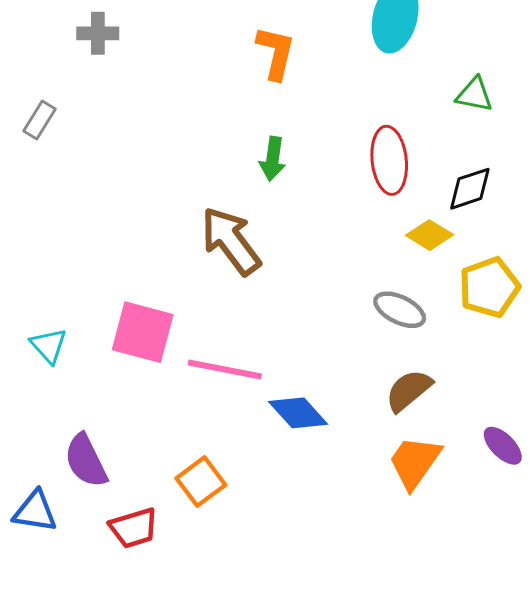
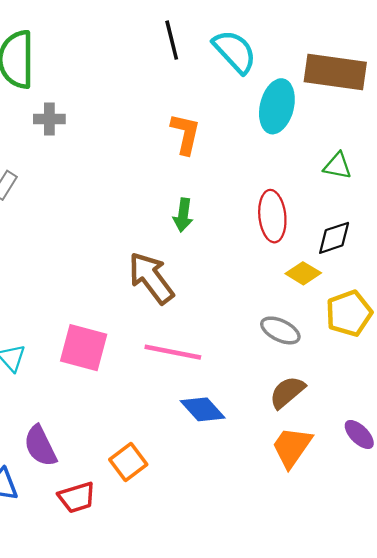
pink line: (225, 370) -> (173, 352), moved

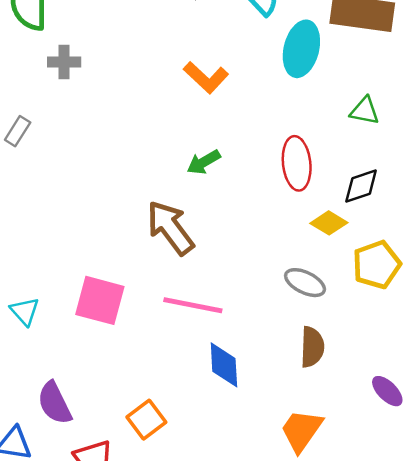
orange L-shape: (185, 134) -> (206, 77), turned 120
green arrow: (183, 215) -> (204, 162), turned 52
brown semicircle: (287, 392) -> (312, 347), turned 132
blue diamond: (203, 409) -> (224, 365), turned 39
orange trapezoid: (292, 447) -> (301, 430), moved

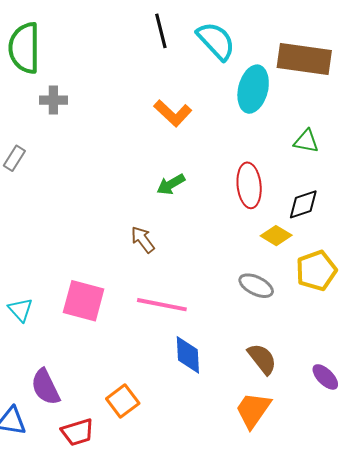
brown arrow: (170, 228) -> (143, 240), size x0.6
brown semicircle: (312, 347) -> (262, 359), moved, turned -40

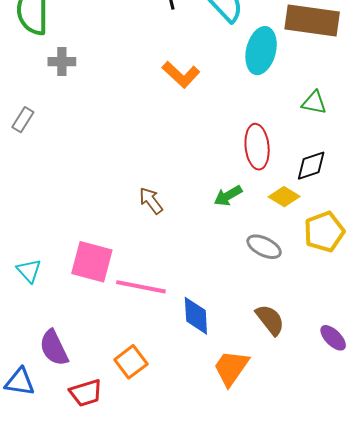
green arrow: (171, 184) -> (228, 196), moved
pink line: (162, 305) -> (141, 287), moved
orange trapezoid: (253, 410) -> (231, 368), moved

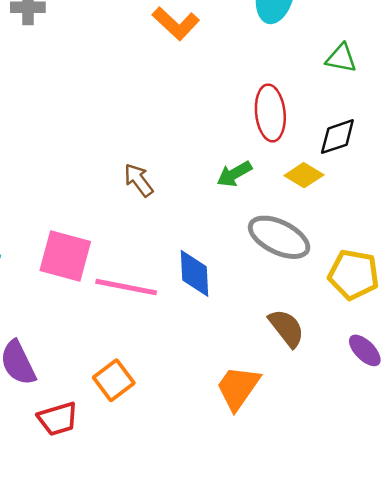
yellow pentagon: (324, 232) -> (354, 275), moved, turned 30
gray ellipse: (264, 247) -> (279, 237), size x1.4
blue diamond: (196, 316) -> (194, 273), moved

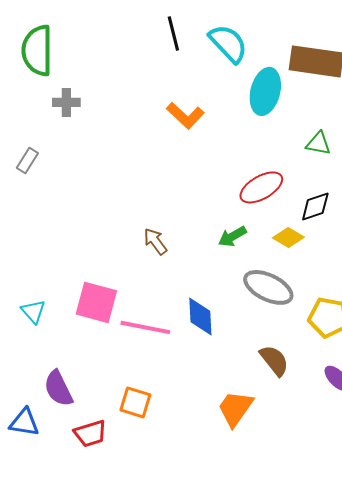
red ellipse: (270, 113) -> (261, 187), turned 66
orange square: (114, 380) -> (135, 402), turned -36

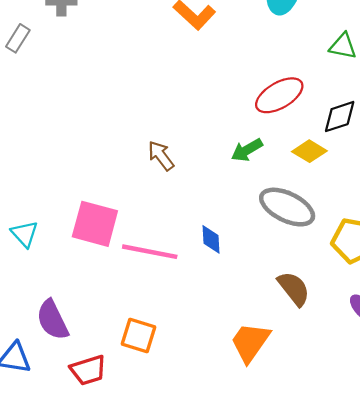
gray rectangle: (27, 160) -> (18, 38), moved
blue diamond: (200, 316) -> (211, 239), size x0.7

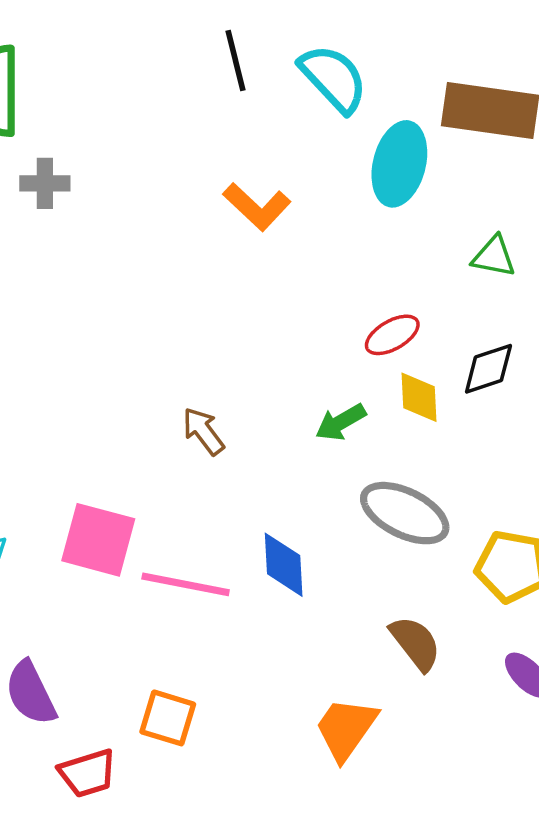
red ellipse: (279, 95) -> (392, 335), size x0.7
yellow diamond: (309, 151) -> (419, 397), moved, turned 56
blue diamond: (211, 239) -> (284, 565), size x1.4

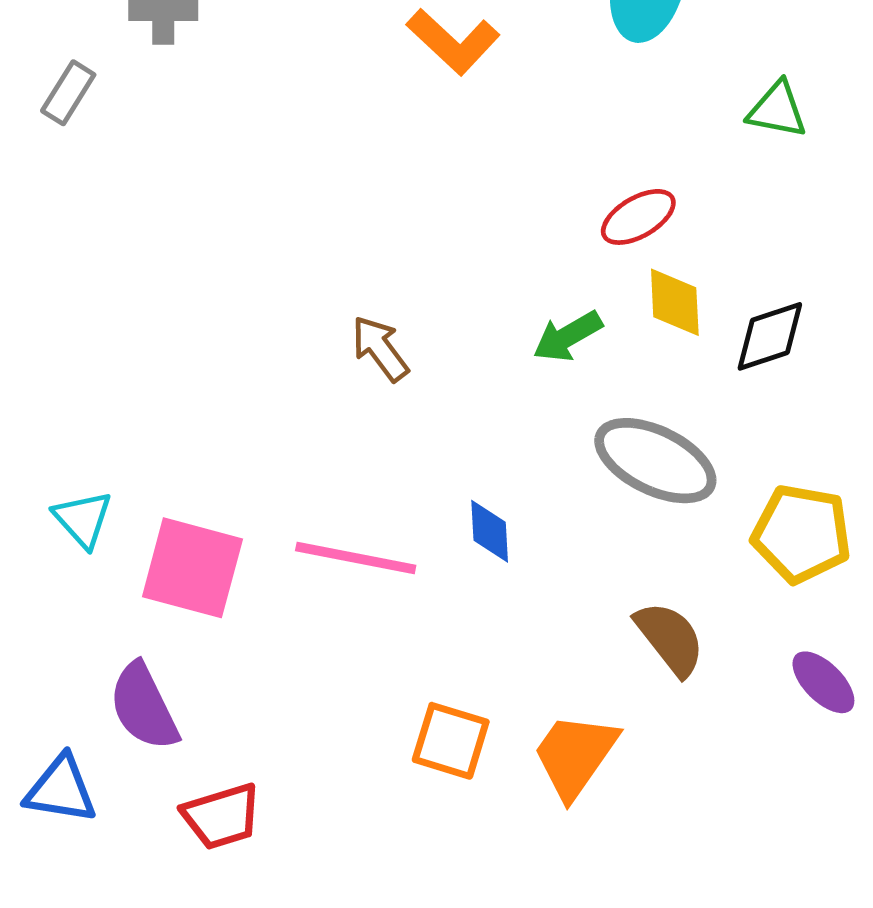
black diamond: (488, 369) -> (770, 336), moved
pink square: (98, 540) -> (192, 568), moved
blue diamond: (284, 565) -> (490, 531), size x0.7
orange square: (168, 718) -> (451, 741), moved

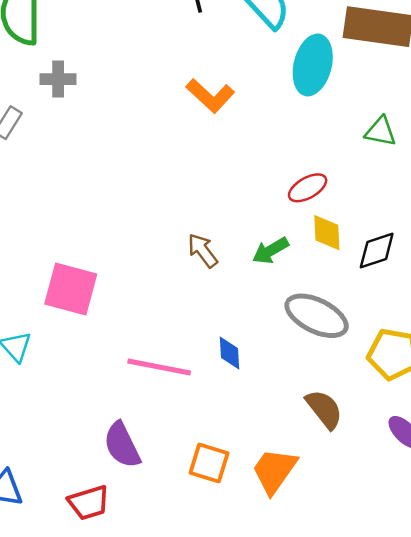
brown arrow: (380, 349) -> (203, 251), moved
pink square: (192, 568) -> (71, 289), moved
purple semicircle: (144, 707) -> (122, 445), moved

